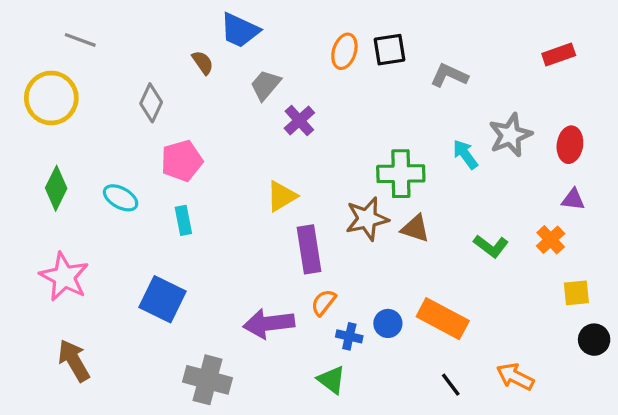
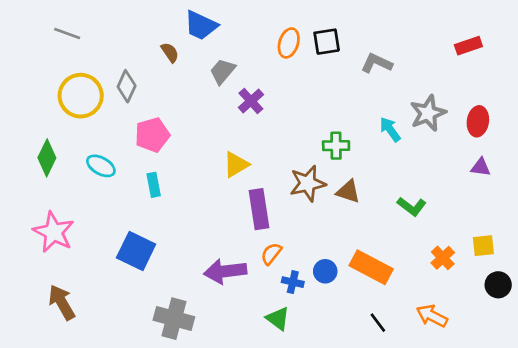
yellow circle: (51, 98) -> (81, 96), moved
green cross: (401, 174) -> (336, 146), size x0.7
orange cross: (551, 240) -> (443, 258), moved

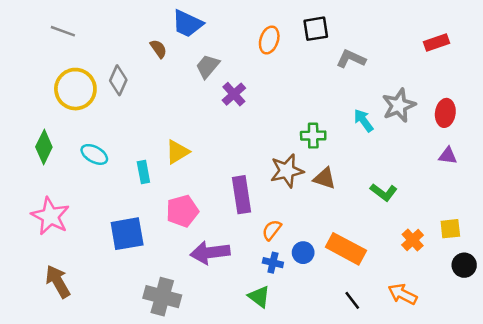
black square: (327, 42) -> (316, 29), moved
pink pentagon: (152, 135) -> (182, 211), moved
yellow triangle: (236, 165) -> (177, 152), moved
blue square: (136, 251) -> (127, 234), turned -36
orange semicircle: (271, 254) -> (272, 230), moved

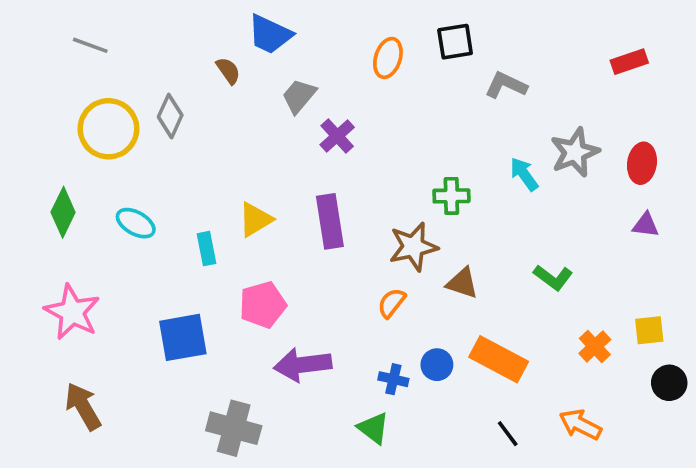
brown triangle: (325, 178) -> (462, 283), moved
purple rectangle: (242, 195) -> (330, 221), moved
orange semicircle: (272, 230) -> (392, 303), moved

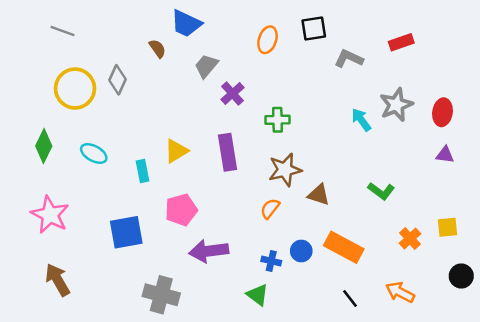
red rectangle: (629, 62) -> (401, 42), moved
green cross: (451, 196) -> (278, 120), moved
black circle: (669, 383) -> (461, 276), moved

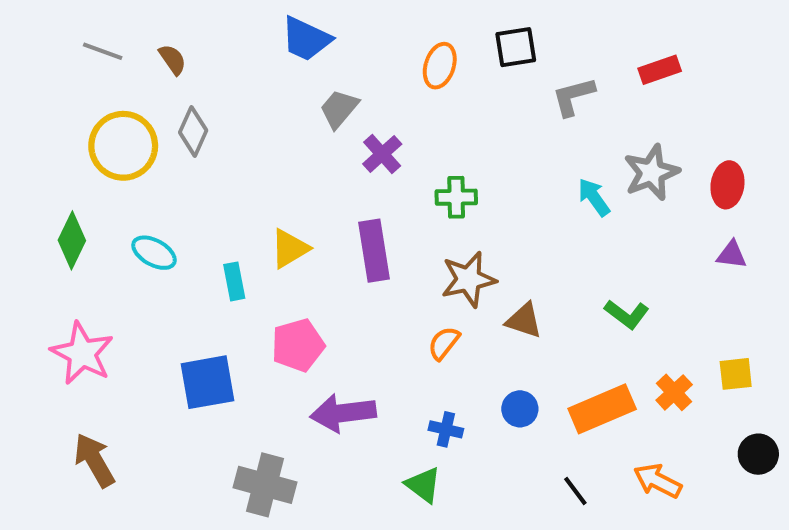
brown semicircle: (158, 48) -> (173, 59), moved
gray L-shape: (349, 58) -> (573, 96), turned -40
orange rectangle: (344, 247) -> (602, 409), moved, turned -51
blue circle: (301, 251) -> (520, 409), moved

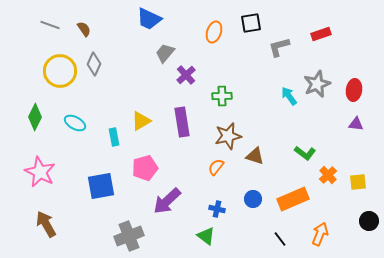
orange cross: (674, 392) -> (328, 175), moved
purple arrow: (343, 413) -> (167, 201), turned -36
orange arrow: (658, 481) -> (320, 234), turned 85
gray cross: (265, 485) -> (129, 236), turned -36

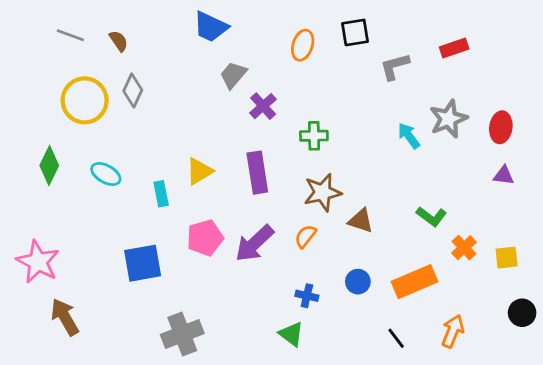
pink star: (40, 172) -> (38, 262), moved
purple arrow: (167, 201) -> (255, 243), moved

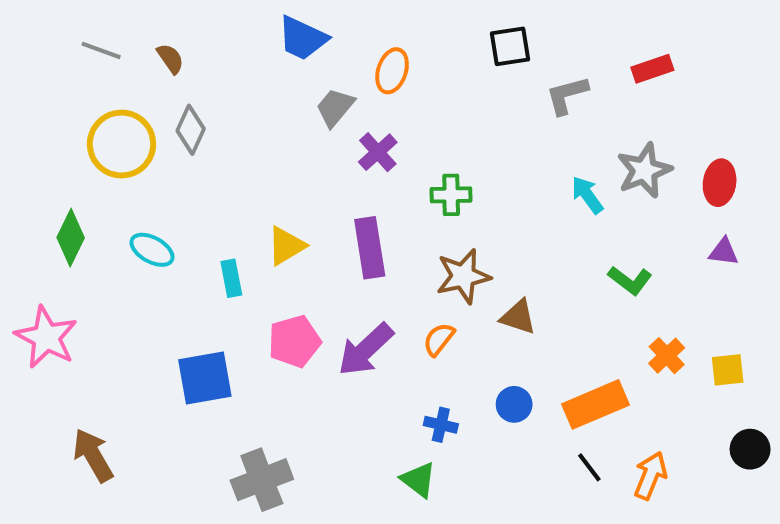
orange ellipse: (303, 45) -> (392, 71), moved
green L-shape: (431, 216) -> (630, 280), moved
pink star: (38, 262) -> (46, 337), moved
black line: (396, 338) -> (589, 467), moved

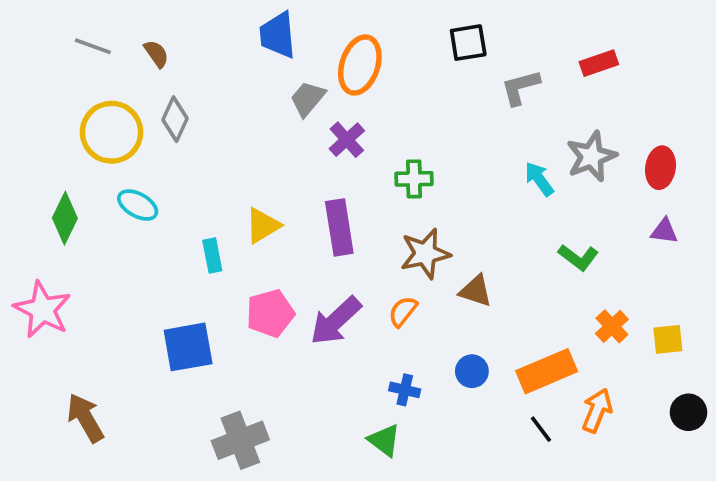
blue trapezoid: (303, 38) -> (278, 35), turned 60
orange ellipse: (392, 71) -> (360, 65), size x1.4
cyan ellipse: (152, 250) -> (138, 205), moved
orange arrow: (650, 476) -> (597, 410), moved

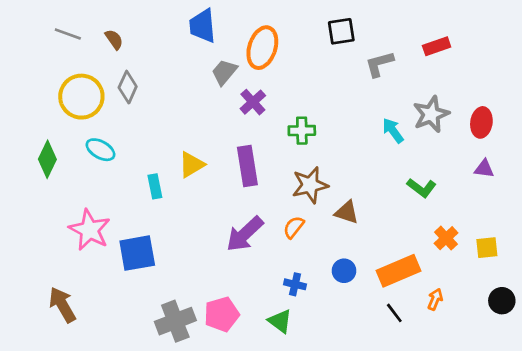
pink star: (42, 310) -> (90, 230), moved
pink pentagon: (270, 313) -> (222, 314), moved
orange arrow: (597, 410) -> (435, 299), size x0.7

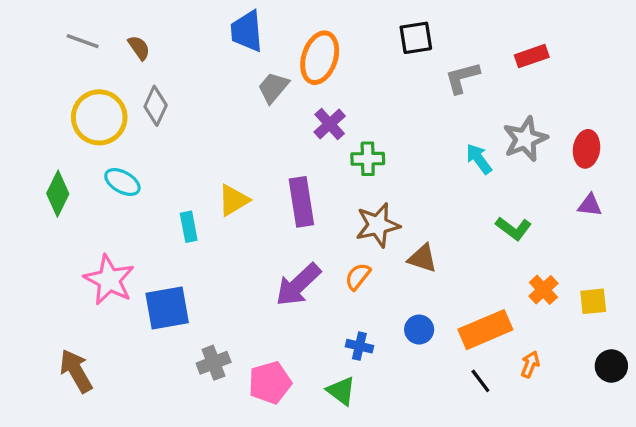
purple cross: (253, 102) -> (330, 124), moved
gray cross: (175, 321) -> (214, 363), moved, size x0.7

